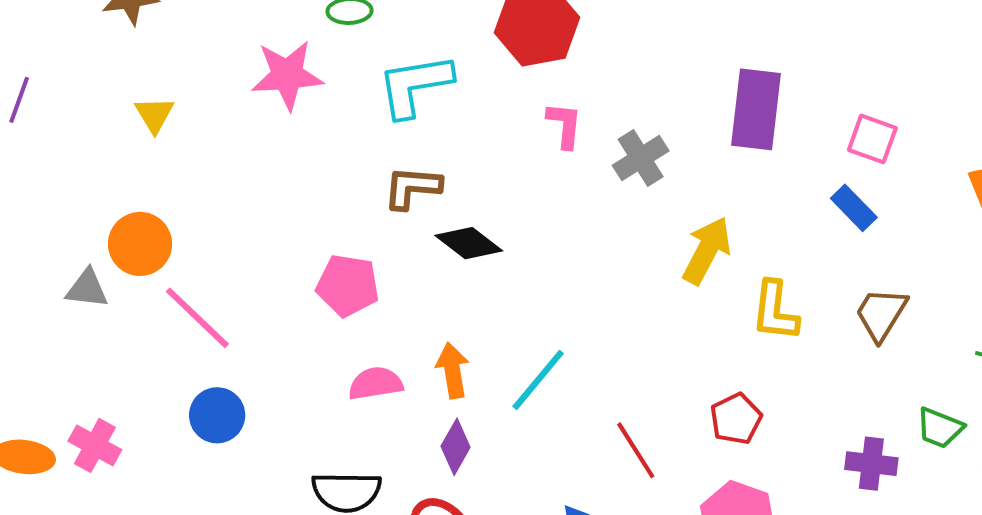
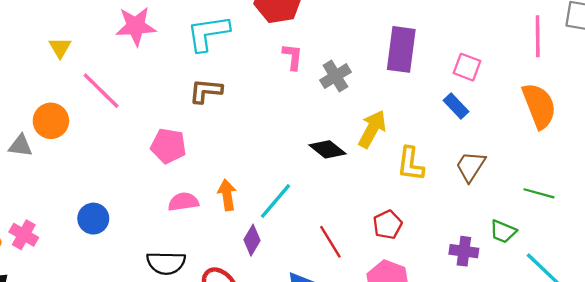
black diamond: (469, 243) -> (327, 149), moved
pink line: (197, 318) -> (101, 91), moved
purple diamond: (456, 447) -> (252, 240), moved

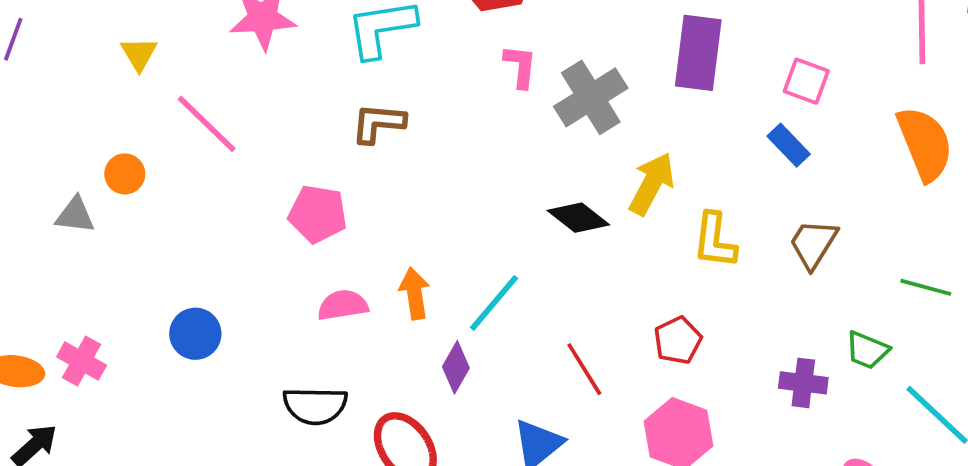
gray cross: (335, 76) -> (591, 97), size x1.4
orange circle: (51, 121) -> (125, 174), size x0.7

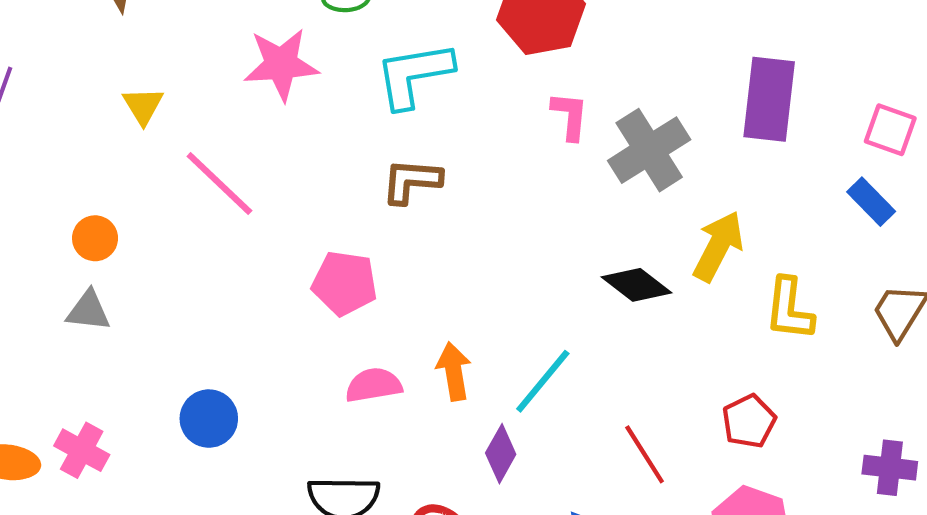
orange circle: (125, 174) -> (95, 238), moved
gray triangle: (75, 215) -> (88, 311), moved

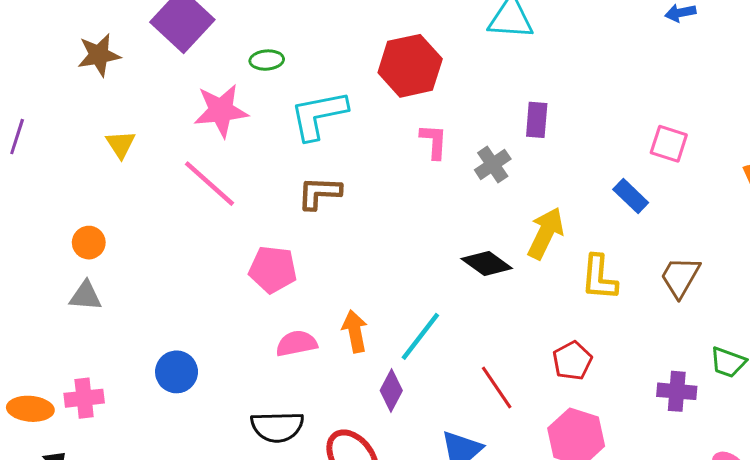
purple rectangle: (769, 99) -> (537, 120), moved, size x0.6
gray cross: (649, 150) -> (493, 164), size x0.6
pink line: (219, 184) -> (210, 184), moved
blue rectangle: (871, 202) -> (631, 196), moved
pink cross: (82, 450) -> (84, 398), turned -33

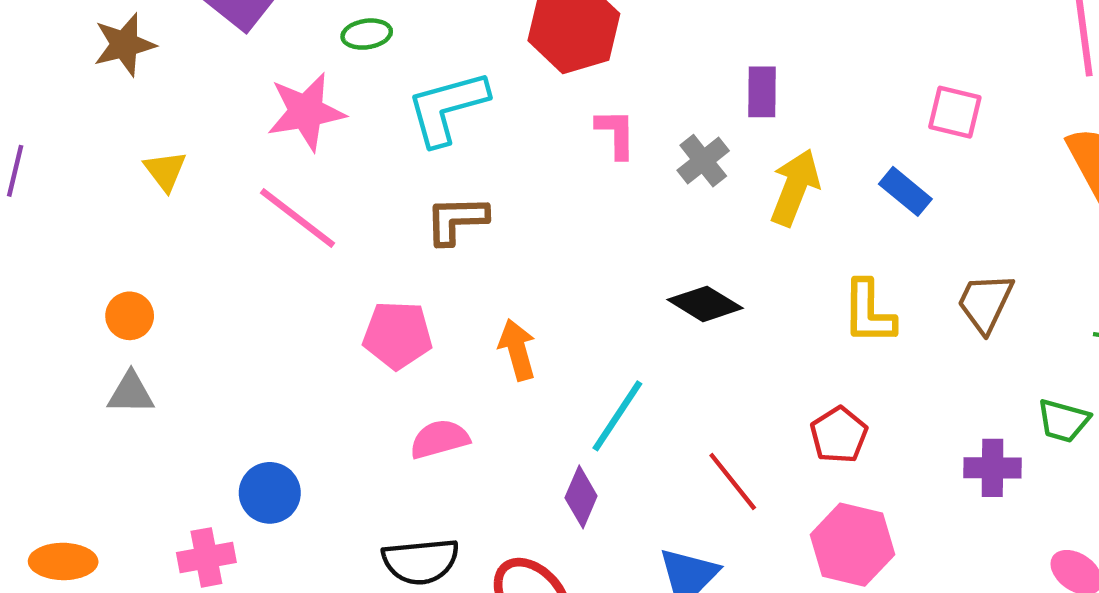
yellow arrow: (546, 233) -> (795, 187), moved
orange arrow: (355, 331) -> (517, 350), moved
pink cross: (84, 398) -> (206, 557), moved

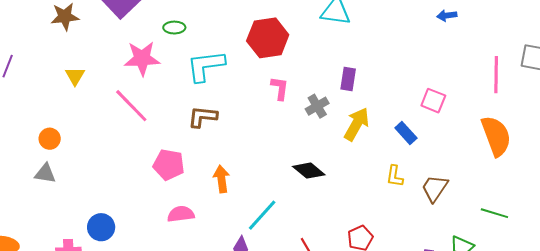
yellow L-shape: (869, 312) -> (395, 176), moved, size x0.7

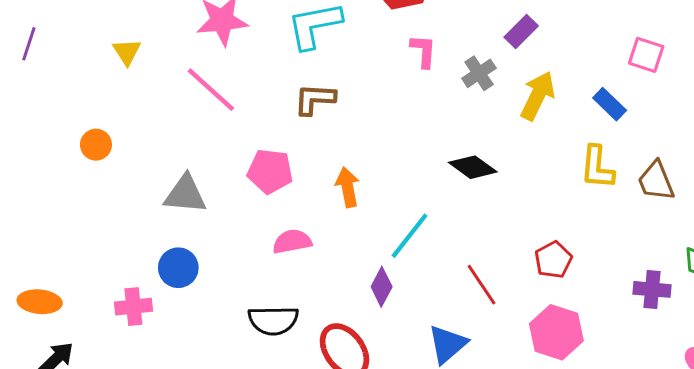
purple rectangle: (348, 79) -> (521, 31), turned 40
gray triangle: (45, 173) -> (185, 194), moved, size x1.4
yellow L-shape: (395, 176) -> (597, 167), size x1.4
brown trapezoid: (435, 188) -> (656, 181), turned -52

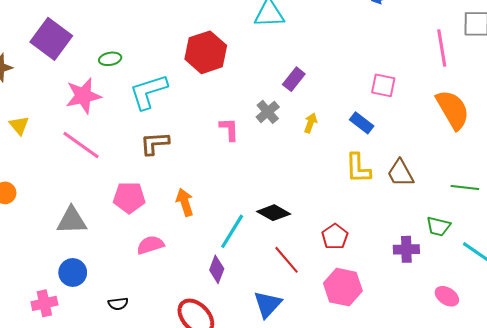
pink L-shape: (423, 51) -> (229, 129), moved
yellow arrow: (538, 96) -> (311, 123), size x0.6
black diamond: (473, 167) -> (274, 213), moved
black semicircle: (273, 320) -> (118, 304), moved, size x0.6

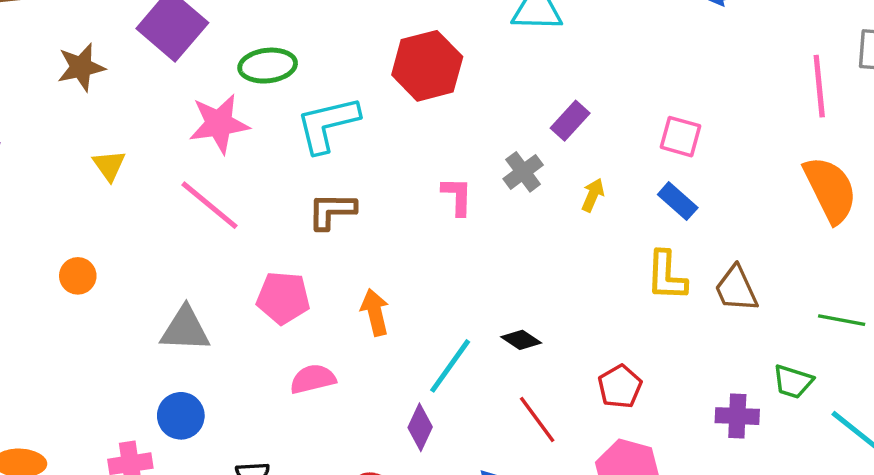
green ellipse: (110, 59) -> (268, 66), size x1.5
pink square: (383, 85) -> (681, 137), moved
black diamond: (274, 213) -> (521, 340), size x0.7

